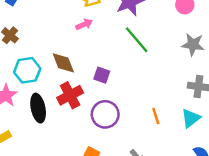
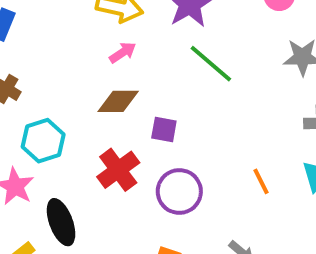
brown diamond: (63, 63) -> (118, 101), moved, turned -60
black ellipse: (38, 108) -> (61, 222), moved

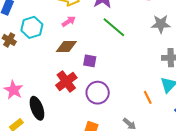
cyan hexagon: (43, 141) -> (32, 27), moved
orange line: (261, 181) -> (148, 97), moved

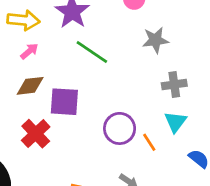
purple square: (90, 61) -> (64, 102), size x1.6
purple circle: (98, 93) -> (120, 128), moved

